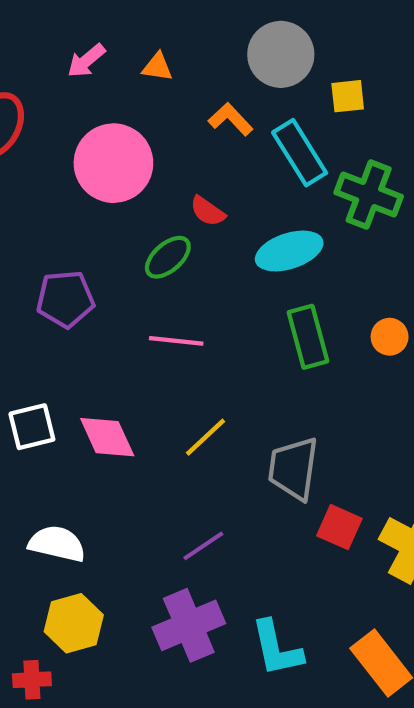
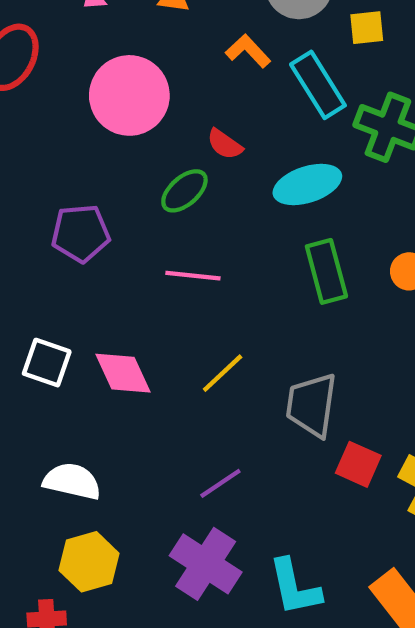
white square: (32, 427) -> (47, 363), turned 33
purple cross: (189, 625) -> (206, 564), turned -34

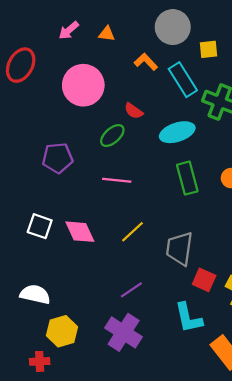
white semicircle: (72, 481) -> (35, 294), moved
cyan L-shape: (295, 587) -> (188, 318), moved

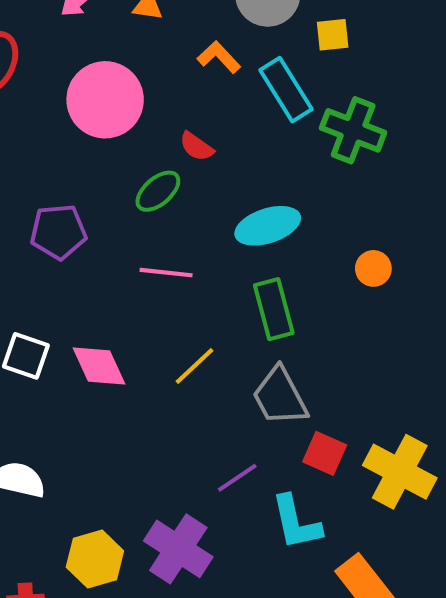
cyan ellipse: (177, 132) -> (268, 226), moved
green rectangle: (187, 178) -> (274, 309), moved
gray trapezoid: (179, 249) -> (280, 396), turned -36
purple line: (131, 290) -> (237, 478), moved
yellow hexagon: (62, 331) -> (95, 559), moved

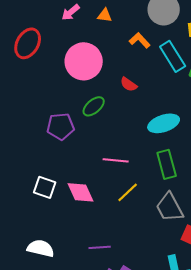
green ellipse: (158, 191) -> (94, 106), moved
pink line: (166, 273) -> (116, 160), moved
purple line: (237, 478) -> (100, 247), moved, turned 30

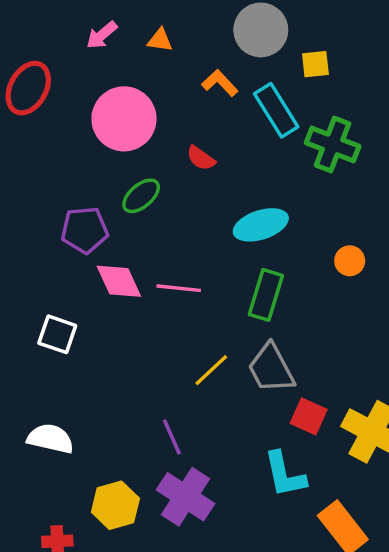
green rectangle: (167, 164) -> (266, 295), turned 32
pink diamond: (81, 192) -> (119, 281), moved
yellow line: (128, 192) -> (211, 370), moved
purple line: (100, 247) -> (172, 437), moved, turned 70

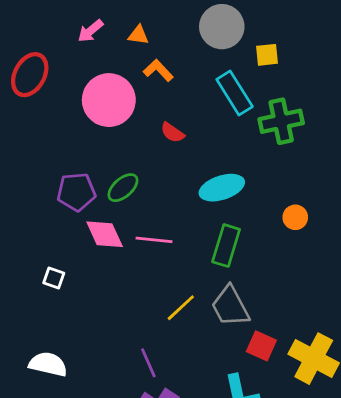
orange L-shape: (220, 83) -> (158, 70), moved
green cross: (333, 145) -> (281, 121), turned -33
green ellipse: (141, 196) -> (123, 188), moved
white square: (57, 334) -> (54, 278), size x0.7

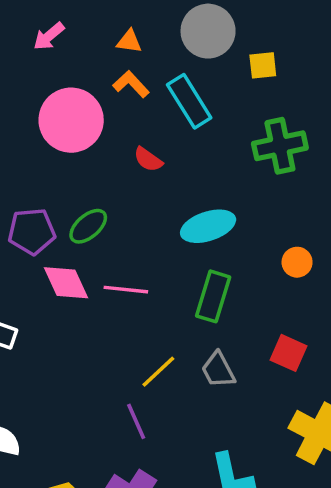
orange triangle: (138, 35) -> (129, 41), moved
cyan rectangle: (235, 93) -> (189, 101), moved
gray trapezoid: (230, 306) -> (218, 370), size x0.7
red square: (261, 346) -> (288, 353), moved
purple line: (148, 363) -> (136, 421), moved

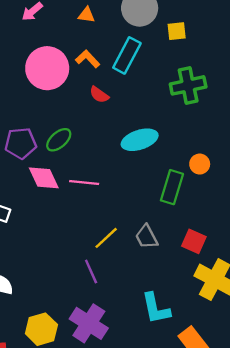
orange L-shape: (131, 84) -> (88, 59), moved
cyan rectangle: (189, 101) -> (127, 55), turned 60
green rectangle: (213, 296) -> (172, 187), moved
red square: (288, 353) -> (194, 241), moved

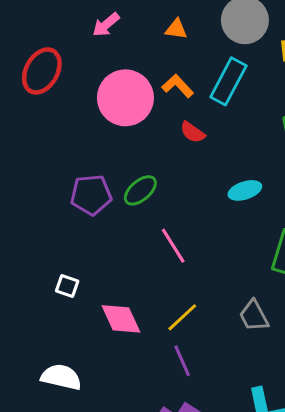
cyan ellipse: (140, 140) -> (245, 190), size x0.7
pink diamond: (44, 178) -> (121, 319), moved
pink line: (84, 183) -> (173, 246), turned 52
yellow line: (106, 238) -> (182, 317), moved

